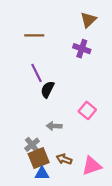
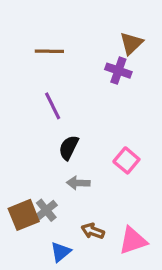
brown triangle: (88, 20) -> (131, 43), moved
black semicircle: (48, 90) -> (69, 148), moved
brown square: (39, 158) -> (24, 215), moved
blue triangle: (42, 174) -> (61, 252), turned -40

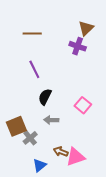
brown square: (24, 215) -> (16, 126), moved
pink triangle: (133, 241) -> (75, 157), moved

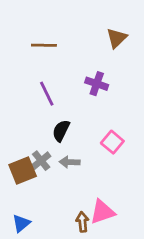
purple cross: (78, 46) -> (97, 84), moved
gray cross: (30, 138) -> (41, 161), moved
brown arrow: (61, 152) -> (82, 222), moved, turned 64
blue triangle: (40, 165) -> (21, 223), moved

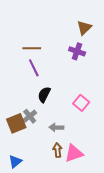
brown line: (44, 45) -> (32, 48), moved
purple cross: (97, 84) -> (77, 51), moved
gray arrow: (70, 162) -> (56, 127), moved
brown arrow: (82, 222) -> (57, 150), moved

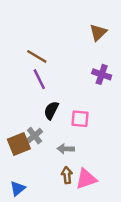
brown line: (32, 48) -> (37, 56), turned 30
purple cross: (77, 51) -> (102, 74), moved
pink square: (81, 103) -> (80, 119), moved, turned -35

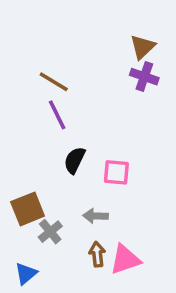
purple cross: (102, 74) -> (144, 77), moved
gray cross: (34, 136) -> (50, 232), moved

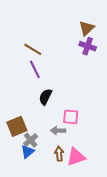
pink square: (116, 172) -> (71, 117), moved
blue triangle: (26, 273) -> (27, 152), moved

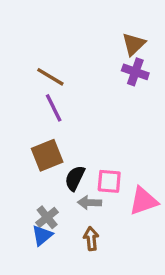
black semicircle: (45, 97) -> (75, 178), moved
brown square: (17, 126) -> (47, 155), moved
pink triangle: (76, 157) -> (143, 201), moved

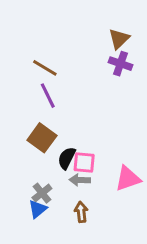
brown square: (47, 155) -> (42, 138), turned -32
pink square: (109, 181) -> (84, 163), moved

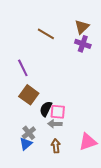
brown line: (45, 68) -> (46, 34), moved
purple line: (48, 96) -> (23, 68), moved
pink triangle: (128, 178) -> (88, 142), moved

